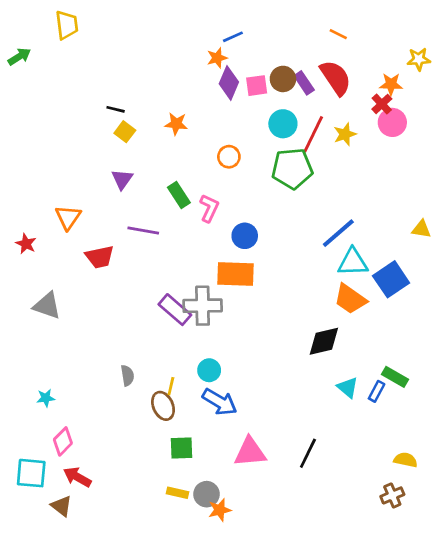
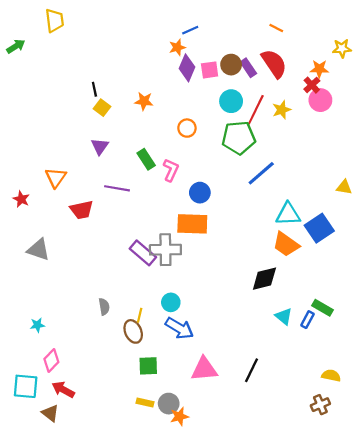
black line: (116, 109) -> (94, 89), turned 64
blue line: (338, 233) -> (261, 173), moved

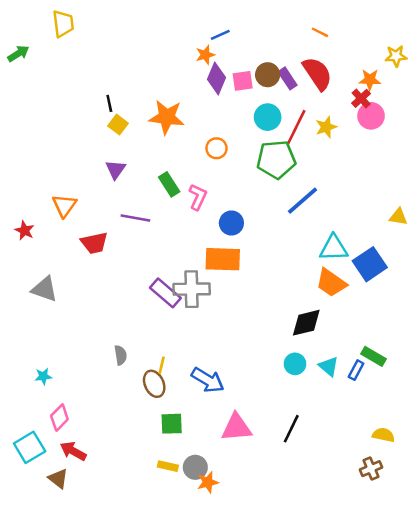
orange star: (144, 101) -> (167, 117), size x1.6
cyan circle: (171, 302) -> (295, 364), moved
cyan square: (26, 386) -> (30, 447), turned -36

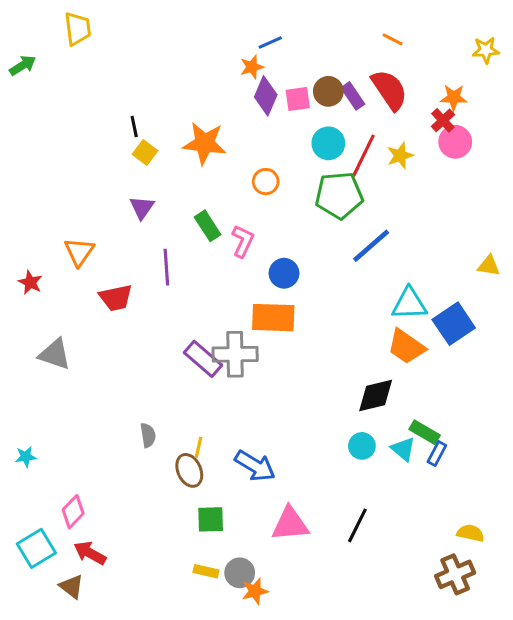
yellow star: (396, 56) -> (486, 50), moved
purple line: (135, 218) -> (166, 267), turned 76
green rectangle: (374, 356) -> (425, 432), moved
cyan star: (43, 376) -> (26, 457), moved
brown cross: (371, 469) -> (455, 574), size x1.4

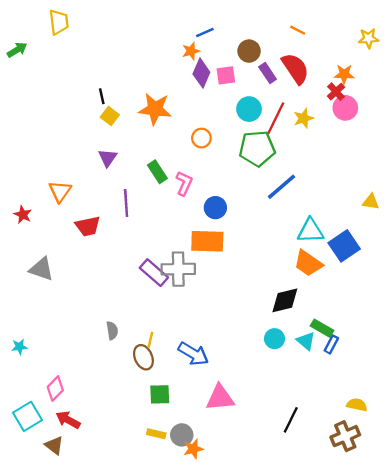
brown circle: (328, 91) -> (249, 51), moved
black line: (357, 525) -> (291, 420), moved

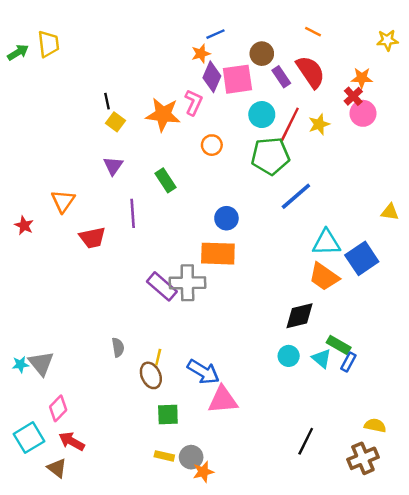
yellow trapezoid: (59, 22) -> (48, 44), moved
pink square: (226, 75) -> (237, 79), size x1.5
pink L-shape: (184, 183) -> (194, 102), moved
gray triangle: (41, 269) -> (41, 363), moved, turned 32
pink triangle: (220, 398) -> (223, 400), moved

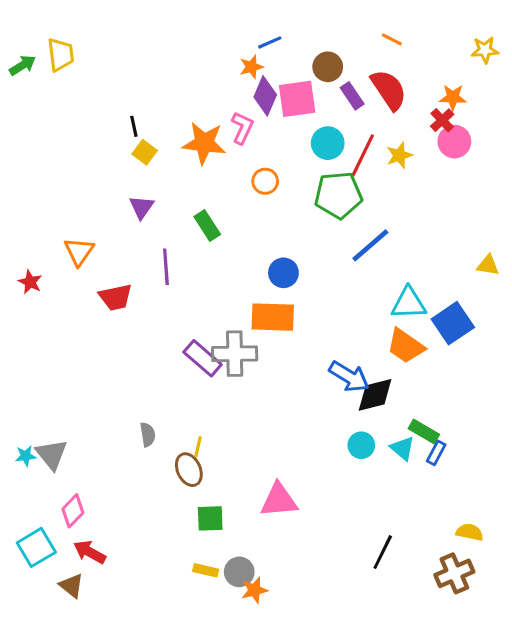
blue arrow: (203, 372) -> (349, 377), moved

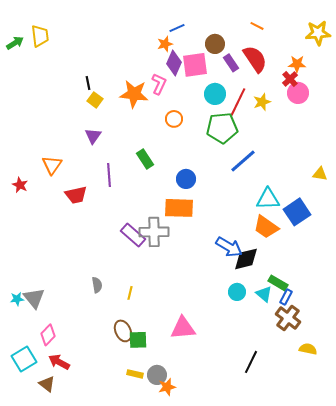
yellow star: (485, 50) -> (318, 33), size x1.4
green rectangle: (207, 225) -> (145, 159), moved
brown ellipse: (189, 470) -> (123, 331), moved
brown cross: (454, 573) -> (288, 318), moved, turned -30

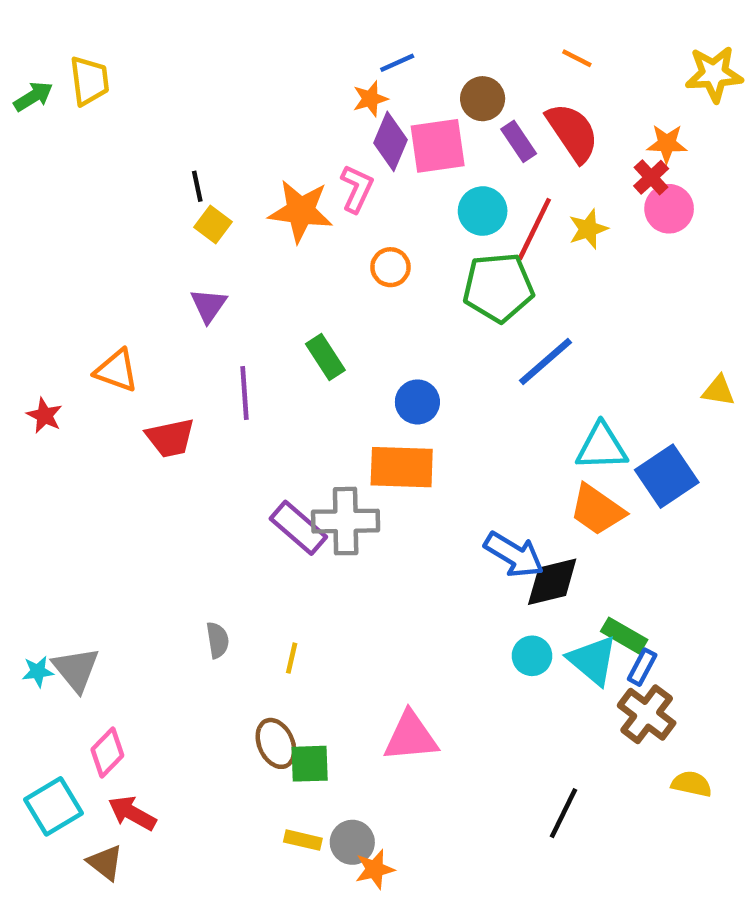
orange triangle: (52, 165) -> (116, 371), turned -45
cyan triangle: (264, 294) -> (593, 660), size x1.4

